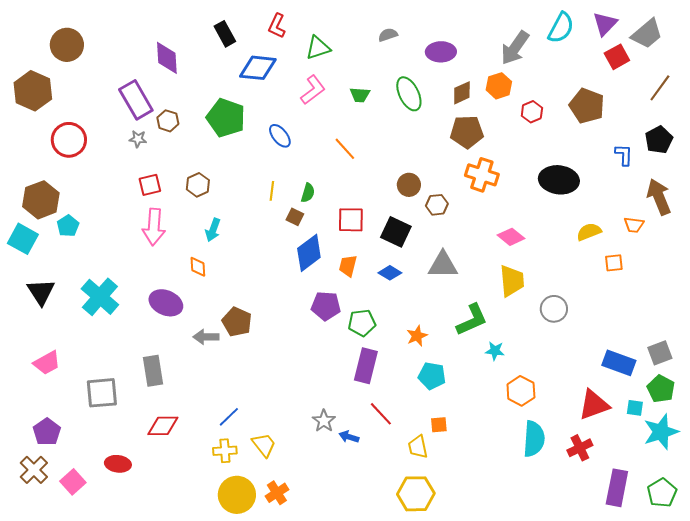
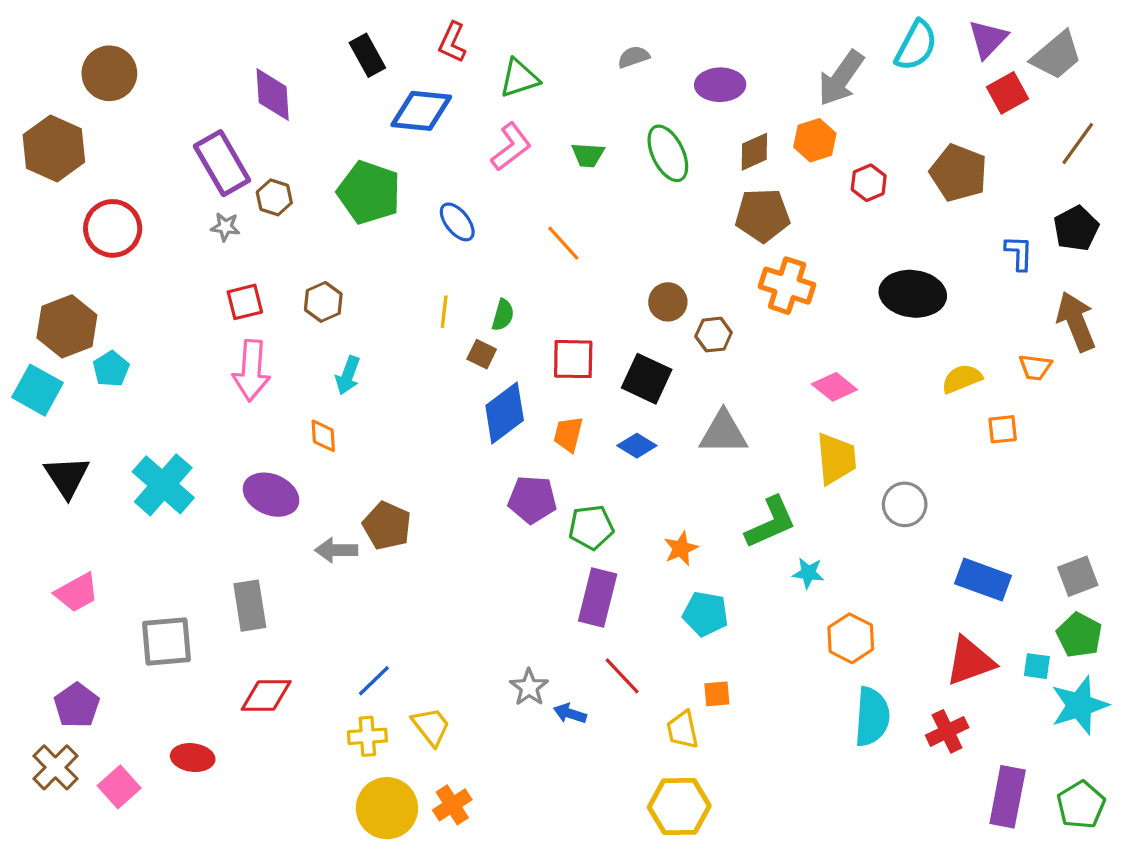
blue rectangle: (619, 363) -> (983, 580), moved

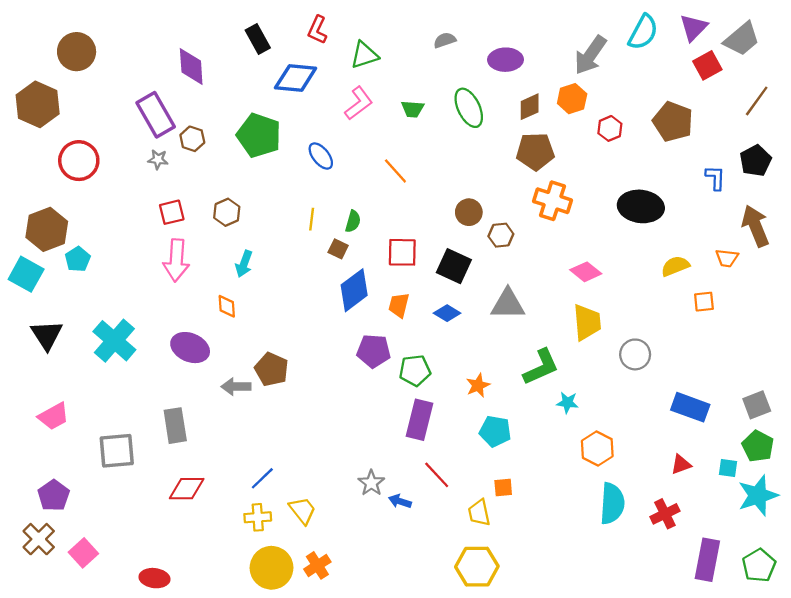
red triangle: (970, 661) -> (681, 465), size x0.6
red ellipse: (193, 758) -> (155, 578), moved

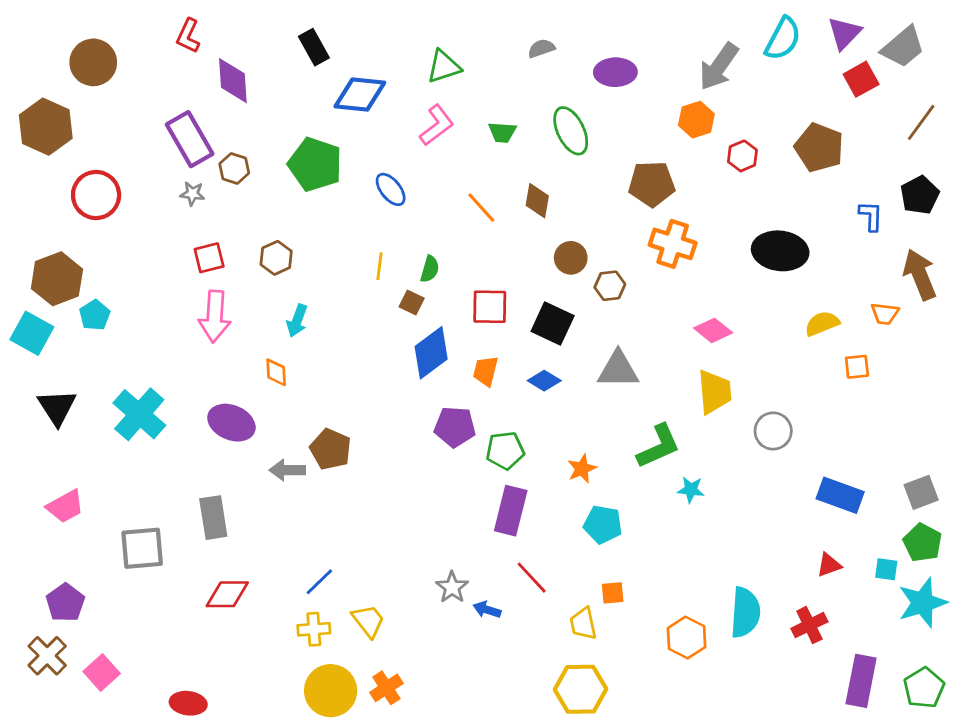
red L-shape: (317, 30) -> (188, 36), moved
brown diamond: (530, 107) -> (537, 201), moved, turned -56
orange hexagon: (597, 448) -> (687, 638), moved

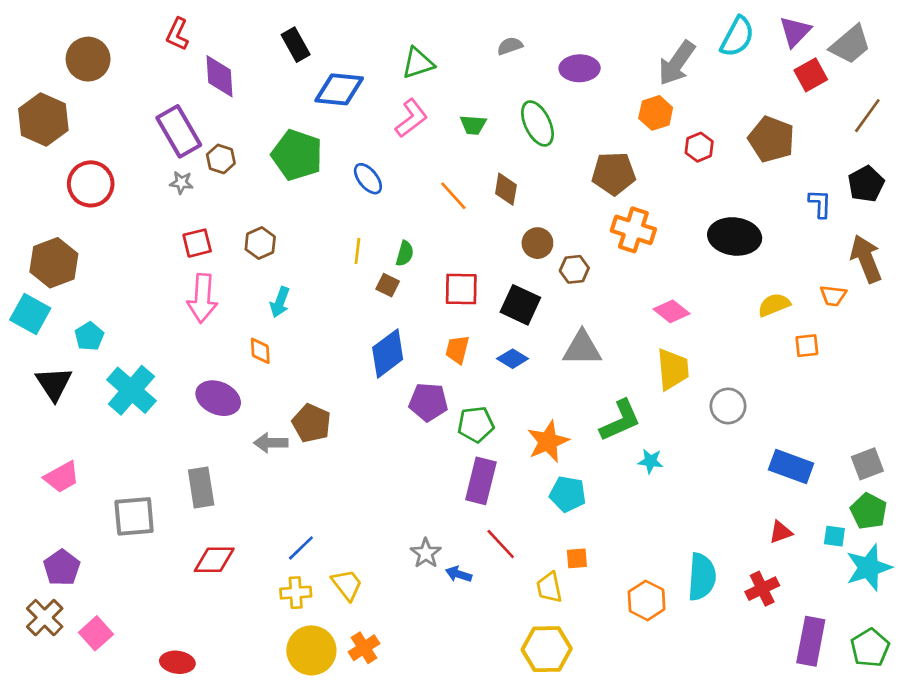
cyan pentagon: (95, 315) -> (89, 336), moved
blue diamond: (431, 353) -> (388, 353), moved
orange star: (582, 469) -> (548, 441), size x1.5

